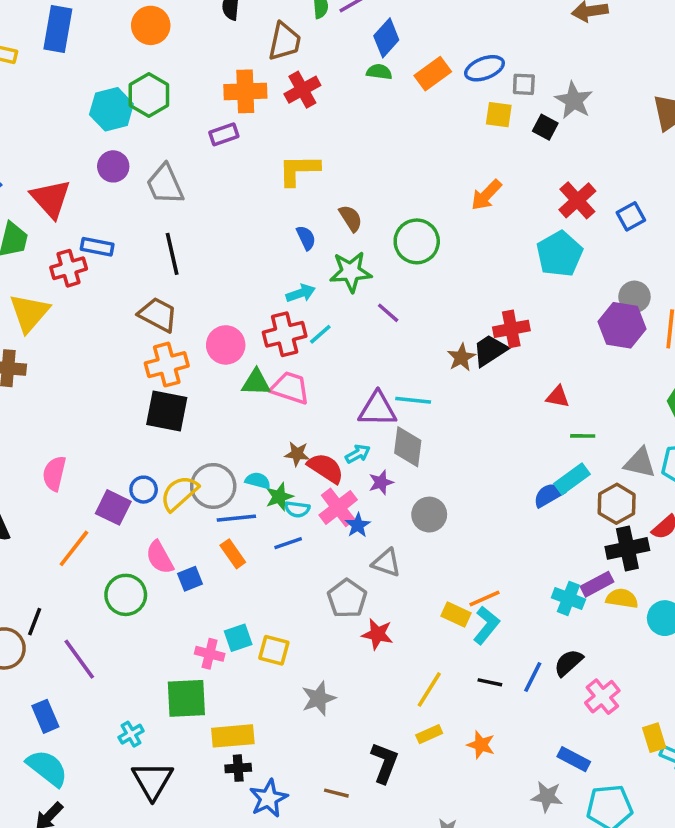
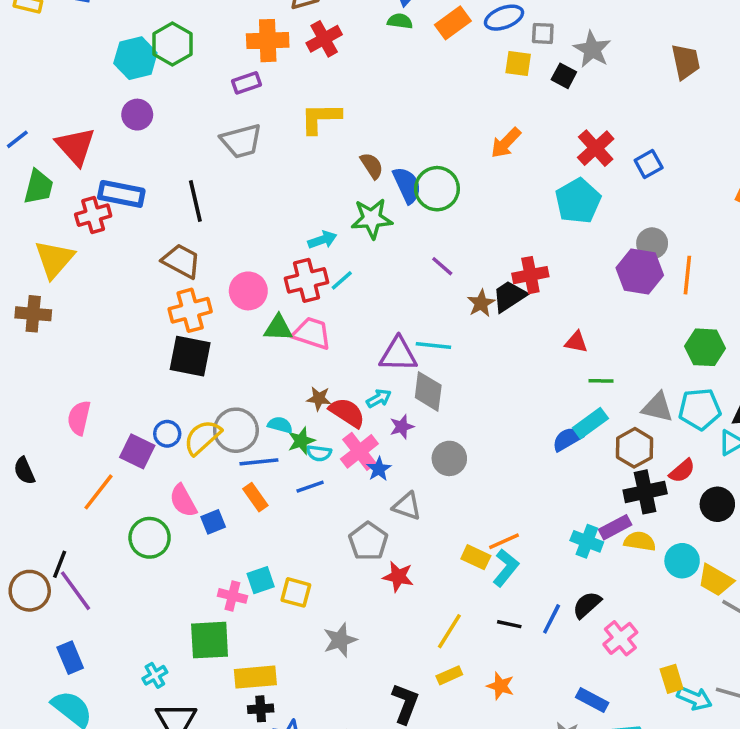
gray trapezoid: (165, 184) -> (241, 141), moved, turned -81
blue semicircle: (306, 238) -> (407, 185), moved, size x1.5
blue rectangle: (97, 247) -> (121, 194), size x1.4
purple line: (388, 313) -> (442, 266), moved
purple line: (79, 659) -> (76, 591), moved

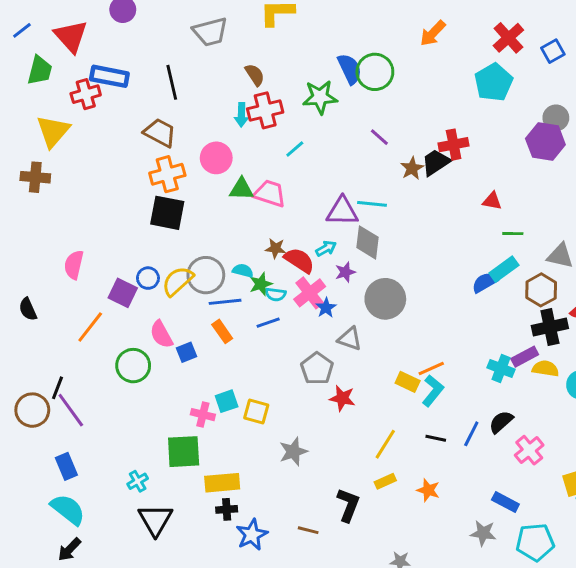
brown semicircle: (372, 166) -> (255, 75), moved
cyan arrow: (322, 240) -> (241, 115), moved, turned 110
red cross: (307, 280) -> (265, 110), moved
gray circle: (449, 458) -> (385, 299), size x1.4

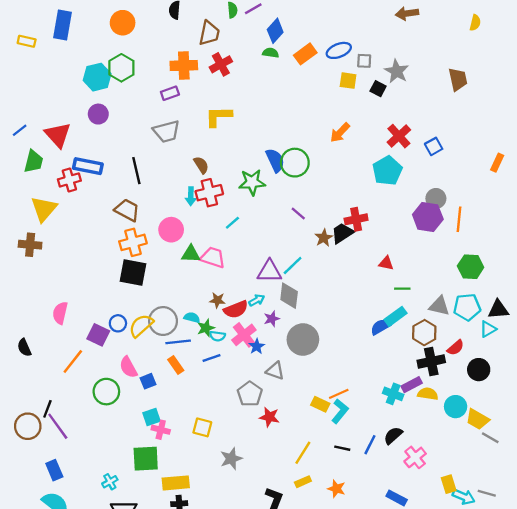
cyan line: (372, 204) -> (293, 266), turned -50
red semicircle: (299, 260) -> (236, 309), turned 125
cyan square: (227, 401) -> (151, 417), moved

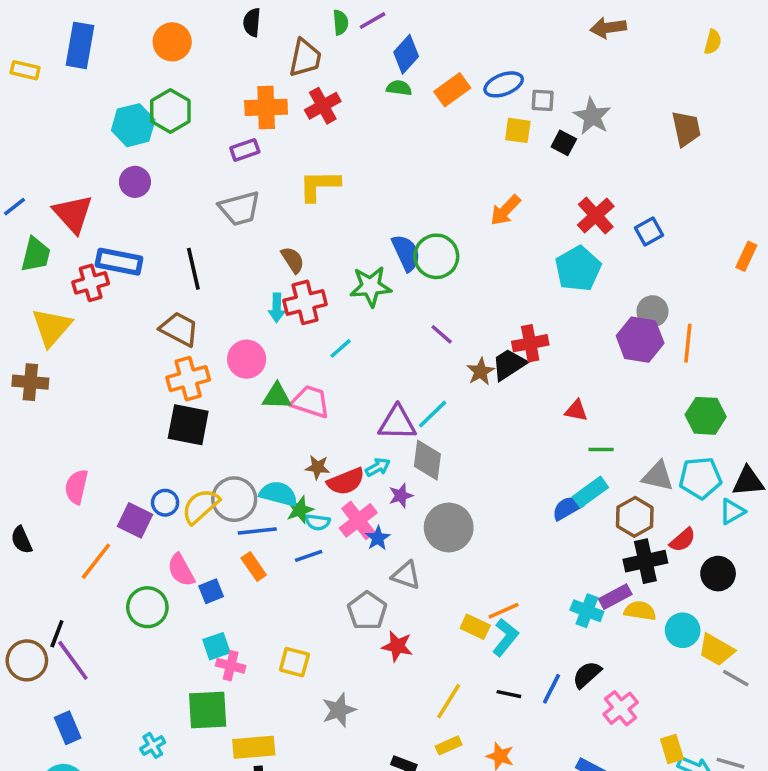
cyan semicircle: (192, 318) -> (279, 494), size x1.5

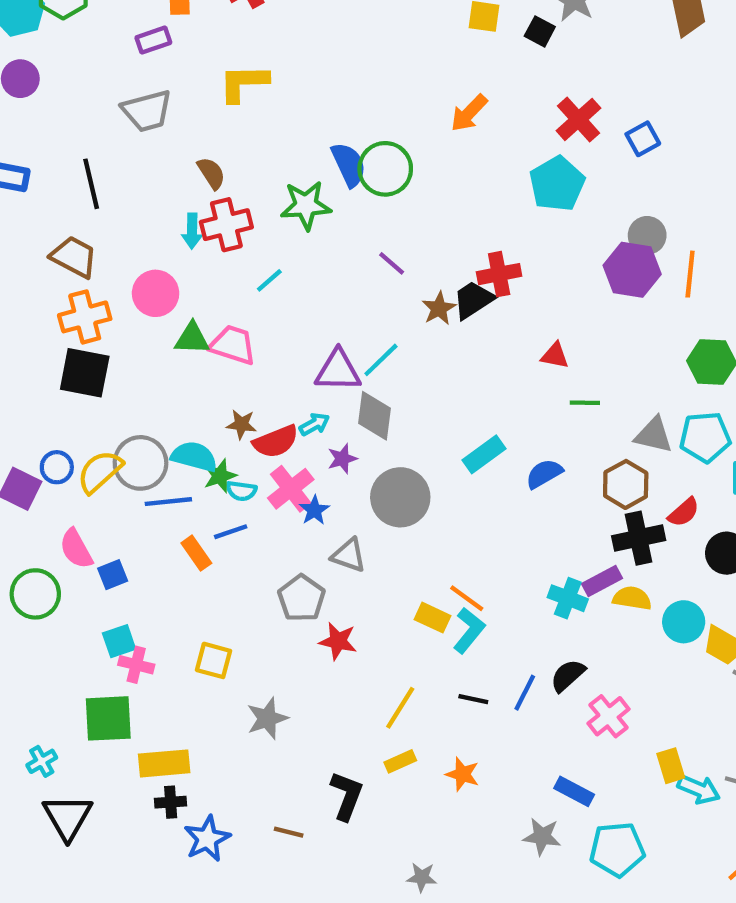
cyan rectangle: (590, 492) -> (484, 454), moved
orange rectangle: (254, 566) -> (196, 553), moved
orange line: (504, 611) -> (467, 598), turned 60

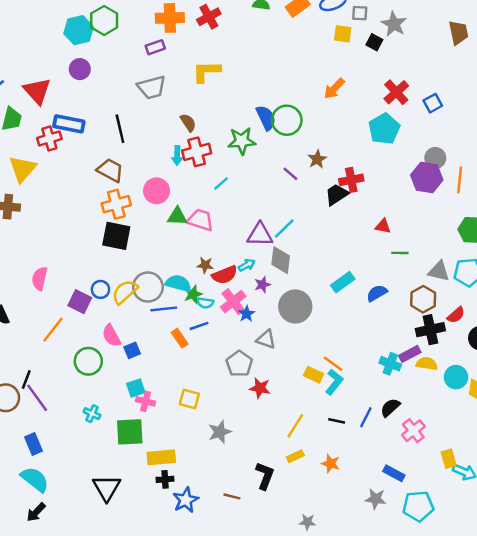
brown star: (439, 308) -> (317, 159), moved
cyan cross: (42, 761) -> (92, 414), moved, turned -35

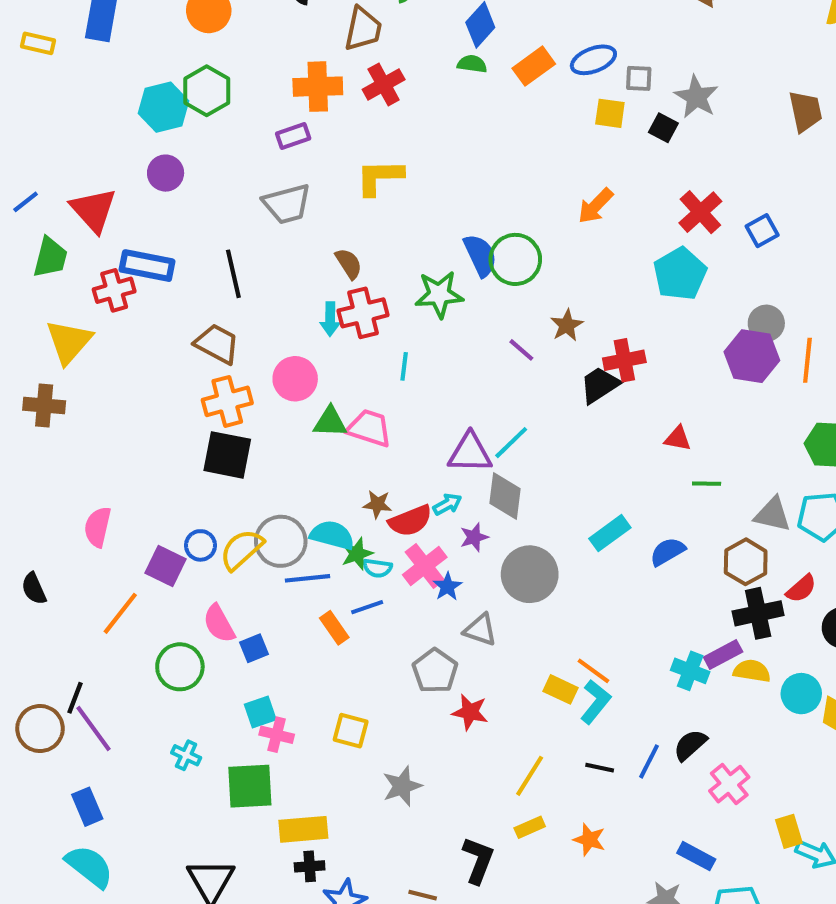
cyan line: (221, 184) -> (404, 366), turned -42

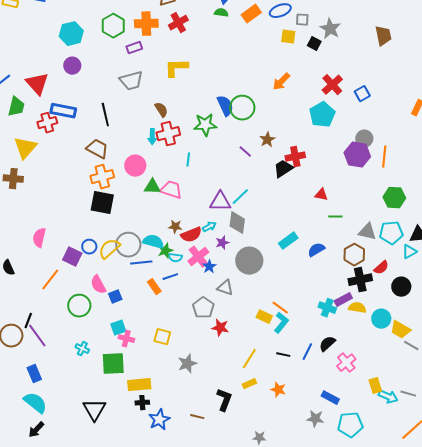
green hexagon: (207, 91) -> (113, 26), moved

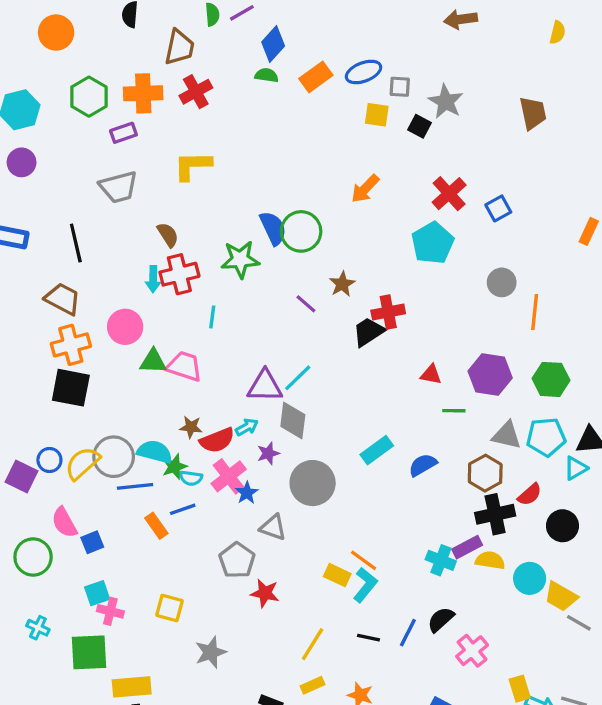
purple hexagon: (357, 155) -> (490, 374), moved

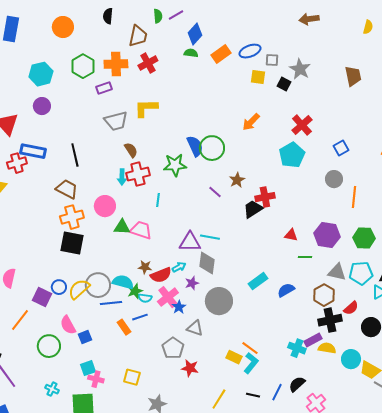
gray trapezoid: (119, 187) -> (116, 121), moved
blue square: (498, 208) -> (341, 148), moved
cyan line: (298, 378) -> (210, 237), turned 54

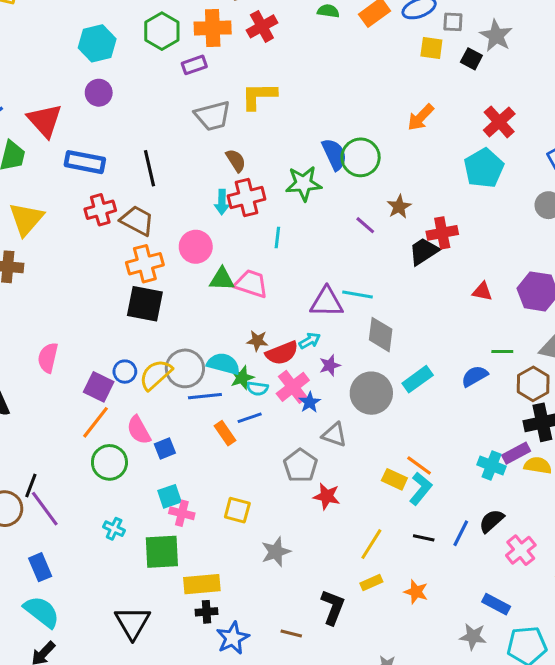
red cross: (17, 163) -> (100, 210), moved
green line: (305, 257) -> (502, 351), moved
gray diamond: (207, 263) -> (381, 335), moved
cyan rectangle: (258, 281) -> (418, 379), moved
orange line: (20, 320) -> (96, 422), moved

